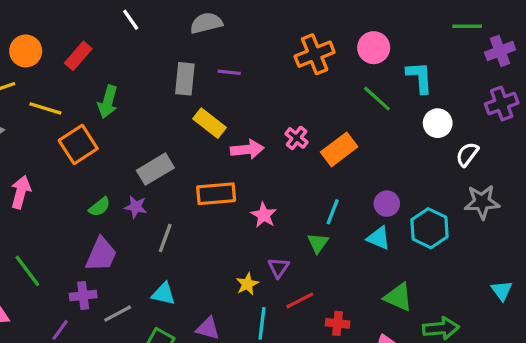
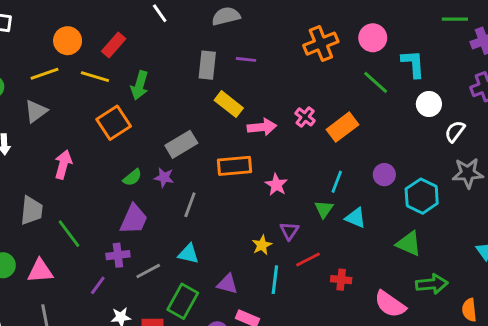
yellow line: (45, 108) -> (95, 77), moved
cyan triangle: (379, 238) -> (355, 218), moved
green triangle: (398, 297) -> (409, 244), moved

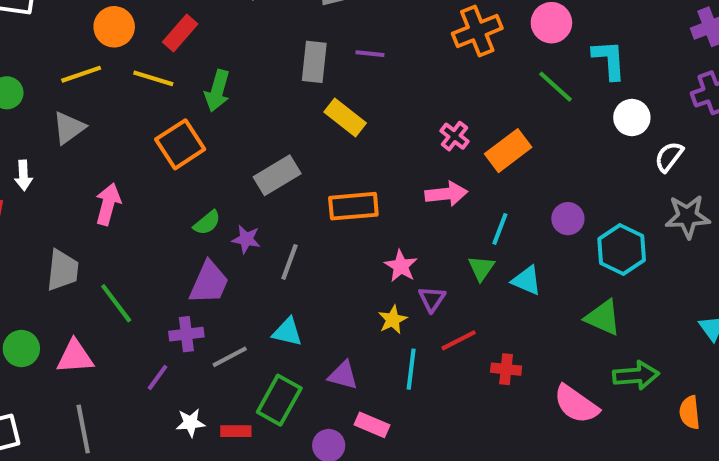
pink arrow: (262, 127) -> (446, 194), moved
purple star: (164, 177) -> (246, 239), moved
pink star: (276, 185) -> (401, 266), moved

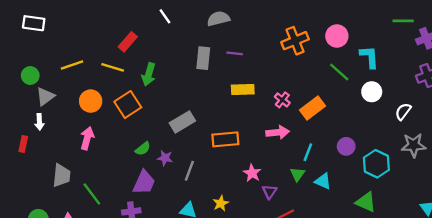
orange circle: (114, 27) -> (91, 101), moved
yellow rectangle: (345, 118) -> (243, 89), moved, turned -40
white circle: (632, 118) -> (372, 92), moved
gray triangle: (69, 128) -> (45, 96), moved
yellow star: (393, 320) -> (221, 203), moved

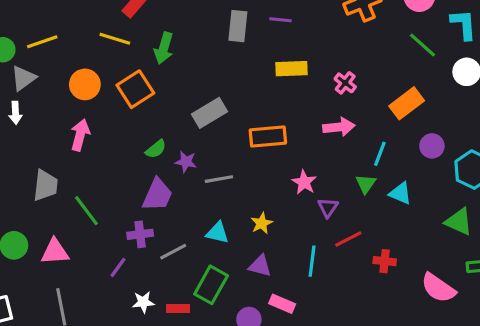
yellow line: (72, 65) -> (42, 42), moved
orange rectangle: (312, 108) -> (407, 103), moved
gray line: (189, 171) -> (219, 179), turned 60

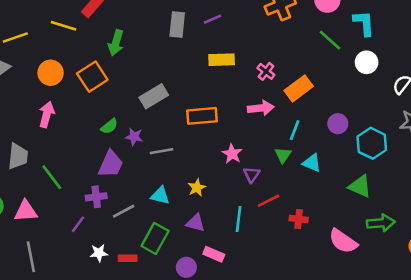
purple line: (280, 20) -> (212, 19), turned -30
yellow line: (115, 39) -> (64, 26), moved
orange rectangle: (407, 103) -> (299, 88), moved

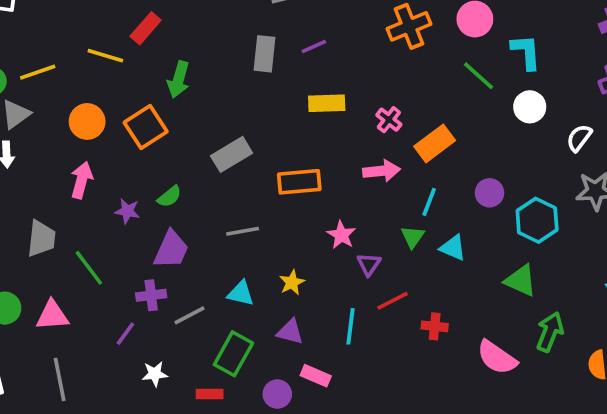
purple star: (134, 137) -> (127, 211), moved
green arrow: (381, 223) -> (550, 332), turned -64
red rectangle: (128, 258) -> (210, 394), moved

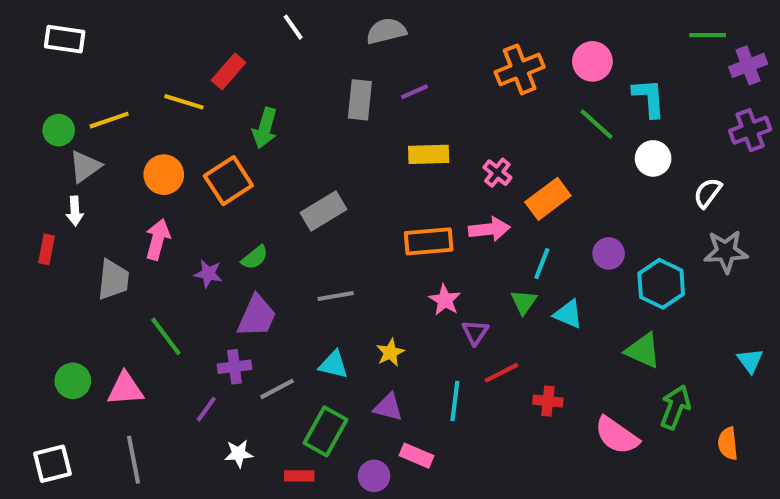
orange rectangle: (299, 182) -> (429, 241), moved
gray trapezoid: (41, 239) -> (113, 280), moved

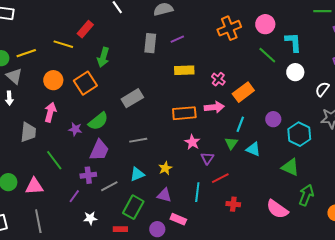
gray triangle: (85, 167) -> (14, 76), turned -42
green semicircle: (255, 258) -> (98, 121), size x1.5
cyan triangle: (334, 365) -> (137, 174), turned -35
red cross: (548, 401) -> (233, 204), moved

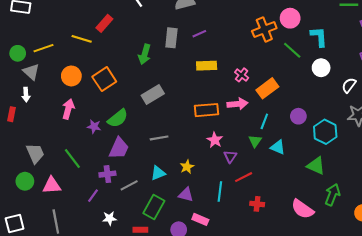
orange cross: (229, 28) -> (264, 30), moved
green arrow: (103, 57) -> (145, 54), moved
gray trapezoid: (28, 132) -> (35, 153), moved, turned -30

